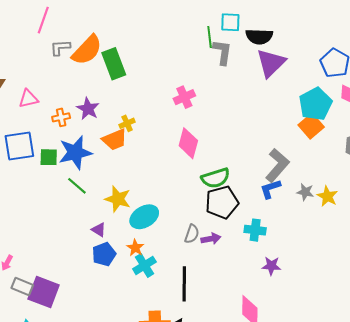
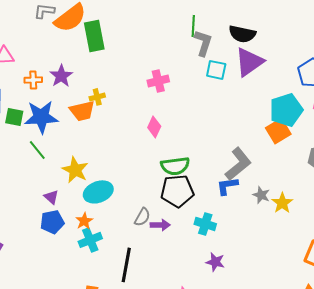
cyan square: (230, 22) -> (216, 70), moved
pink diamond: (188, 143) -> (154, 127), size x0.7

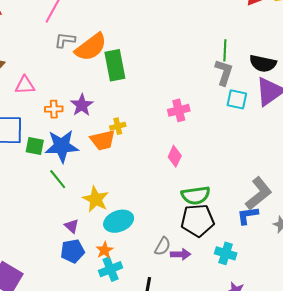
green line: (193, 26) -> (225, 50), moved

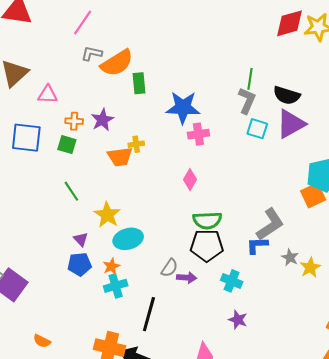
green rectangle: (115, 65) -> (139, 83), size x0.7
green square: (35, 146) -> (67, 145), moved
blue star: (62, 146) -> (183, 107), moved

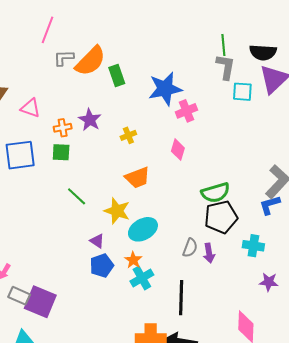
pink triangle: (48, 94) -> (31, 108), turned 30
orange trapezoid: (120, 157) -> (138, 178), moved
pink diamond: (190, 180) -> (178, 150), moved
purple arrow: (187, 278) -> (209, 253), turned 90

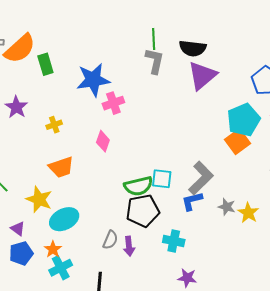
cyan square: (242, 92) -> (162, 179), moved

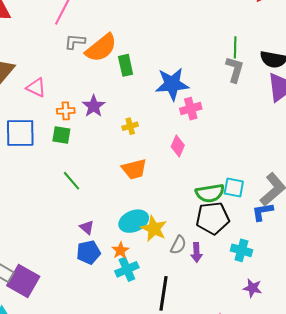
yellow star: (39, 199) -> (154, 229), moved

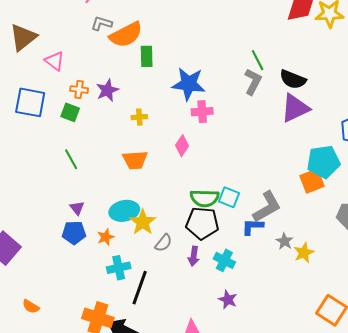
green line: (235, 47) -> (258, 60), turned -40
purple arrow: (196, 252) -> (194, 256), moved
cyan cross: (127, 269) -> (119, 268), moved

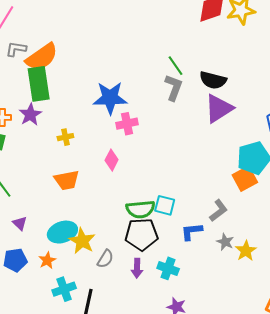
green rectangle: (147, 56) -> (39, 84), moved, size x1.6
gray L-shape: (267, 207) -> (218, 211), moved, size x0.7
purple triangle: (77, 208) -> (20, 223), moved

